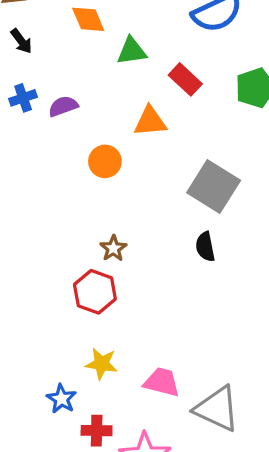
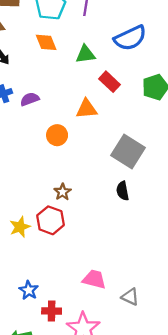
green triangle: (132, 51) -> (85, 54), moved
yellow star: (102, 364) -> (20, 227), moved, turned -30
gray triangle: (217, 409) -> (130, 297), size x0.6

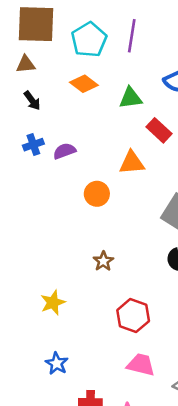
orange diamond: (46, 42) -> (84, 84), turned -30
red hexagon: (50, 220) -> (133, 316), moved
blue star: (29, 290) -> (57, 363), moved

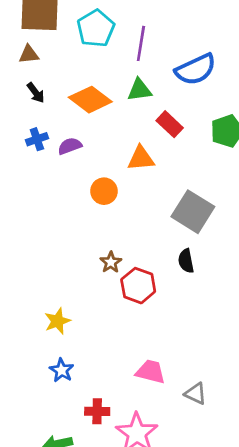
purple line: (132, 36) -> (141, 43), moved
orange diamond: (84, 84) -> (90, 100), moved, size x1.4
yellow star: (53, 303) -> (57, 321), moved
red hexagon: (133, 316) -> (138, 286), moved

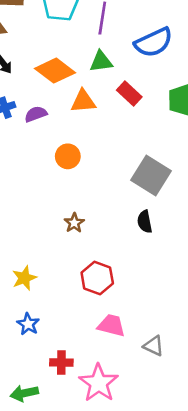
orange triangle: (141, 158) -> (83, 101), moved
red hexagon: (138, 286) -> (97, 278), moved

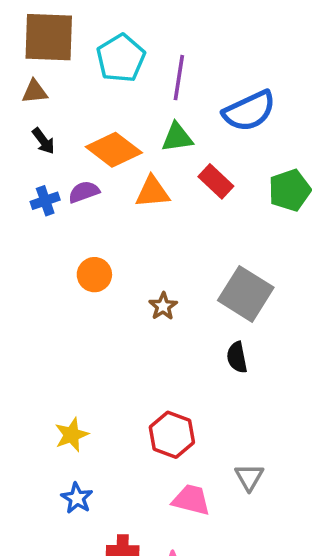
purple semicircle: (36, 114) -> (84, 192), moved
orange circle: (68, 156) -> (94, 275), moved
brown star: (74, 223) -> (163, 306), moved
gray triangle: (154, 346) -> (249, 477), moved, turned 35

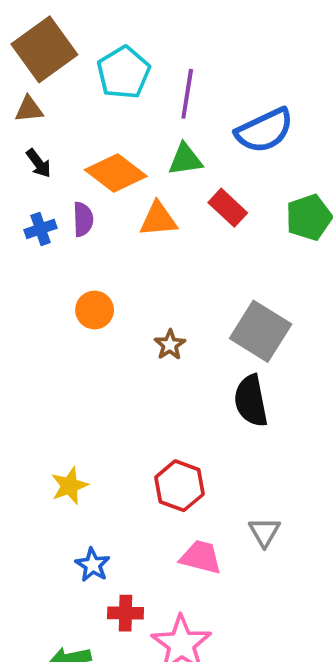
brown square: (49, 37) -> (44, 49), turned -38
purple semicircle: (84, 192) -> (83, 219), turned 108
black semicircle: (237, 357) -> (251, 401), size x1.5
blue star: (77, 498) -> (93, 565), moved

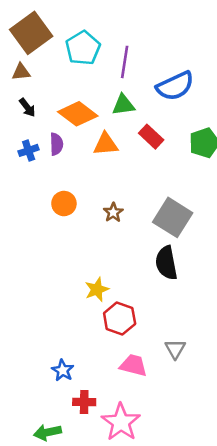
brown star: (170, 345) -> (113, 212), moved
yellow star: (69, 486) -> (97, 289), moved

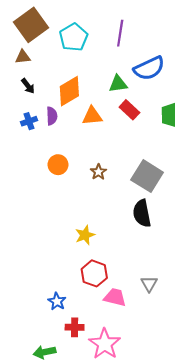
purple line: (125, 62) -> (120, 33), moved
green triangle: (123, 105) -> (118, 84), moved
orange diamond: (78, 114) -> (69, 91), turned -68
red hexagon: (120, 319) -> (94, 273), moved

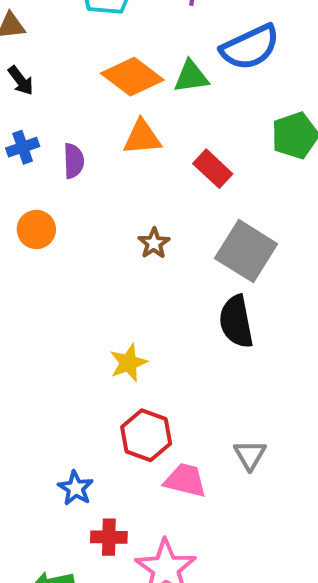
orange diamond: (69, 91) -> (132, 77), moved, turned 68
red rectangle: (129, 110) -> (213, 169), moved
purple semicircle: (52, 116) -> (74, 161), moved
orange circle: (58, 165) -> (36, 229), moved

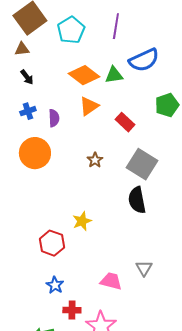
orange triangle: (142, 137) -> (89, 106), turned -30
orange circle: (36, 229) -> (35, 153), size x1.6
red hexagon: (146, 435) -> (52, 243), moved

